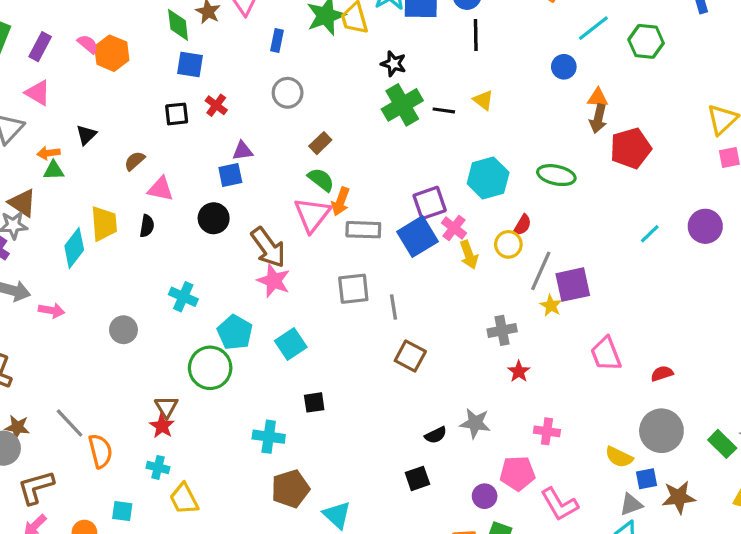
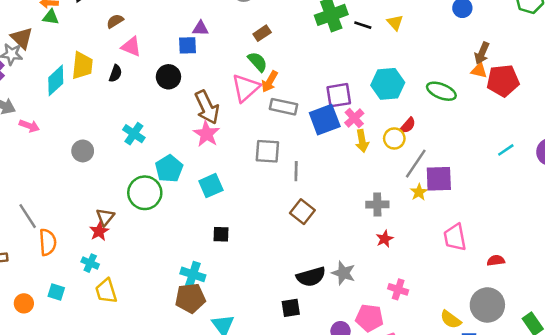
orange triangle: (598, 98) -> (479, 70), moved
black semicircle: (436, 435) -> (311, 277), size x1.6
cyan cross: (269, 437) -> (193, 274), moved

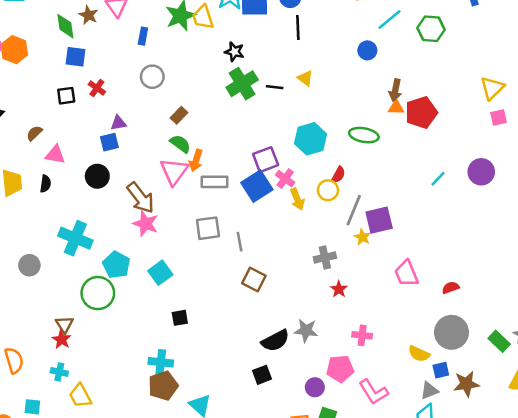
cyan cross: (134, 134) -> (75, 238), size x1.5

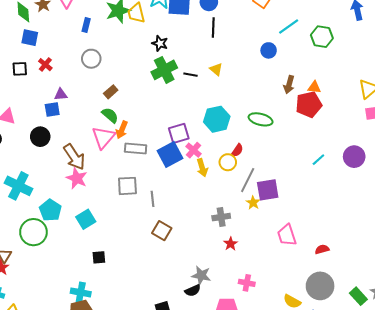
orange triangle: (396, 107) -> (314, 87), moved
black semicircle: (275, 341) -> (193, 291), moved, size x0.7

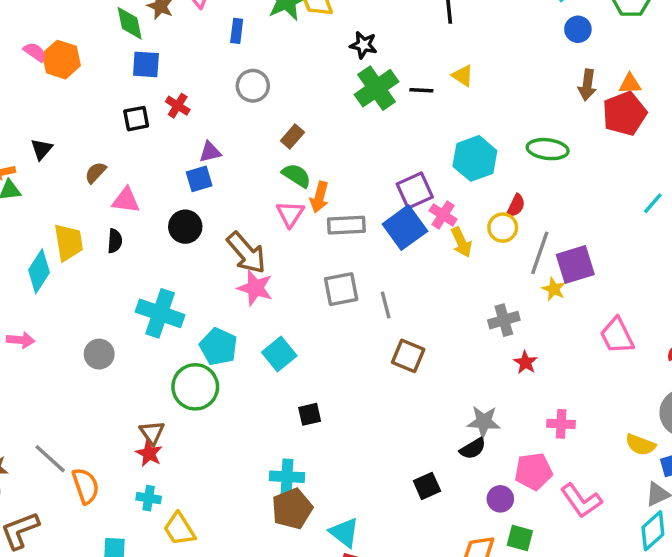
blue circle: (269, 50) -> (578, 29), moved
pink triangle: (103, 137) -> (290, 214), size x0.7

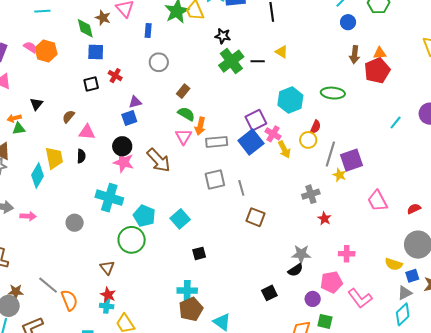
pink star: (255, 288) -> (123, 162), moved
red star: (149, 453) -> (108, 295), moved

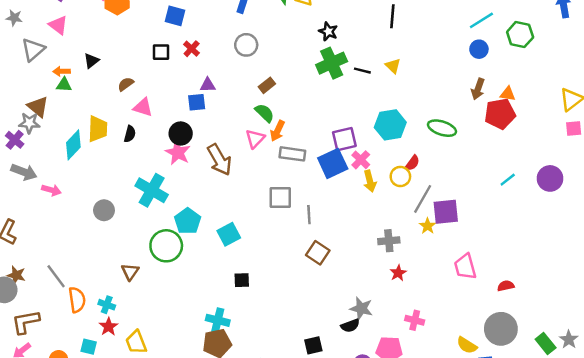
red star: (108, 295) -> (108, 327), moved
cyan cross: (107, 306) -> (107, 305), moved

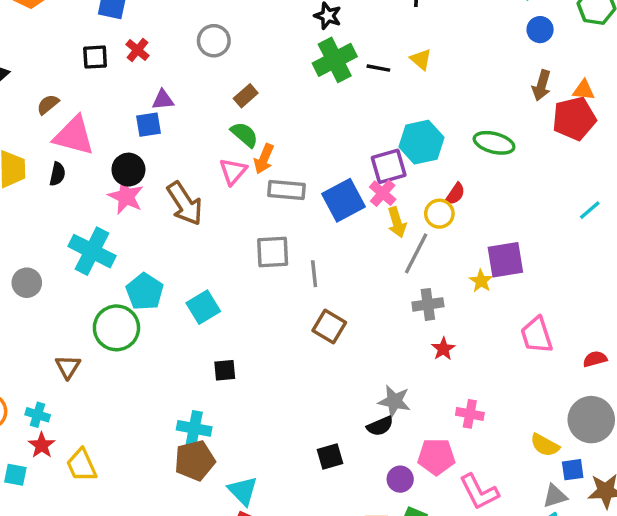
pink triangle: (143, 107) -> (74, 136), size x1.5
purple square: (344, 139) -> (389, 166), moved
gray line: (423, 199) -> (416, 253), moved

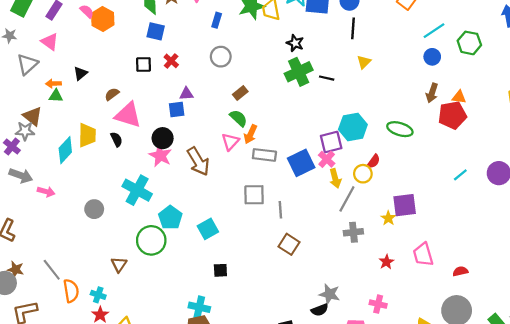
yellow triangle: (421, 59) -> (364, 62), moved, turned 32
black semicircle: (57, 174) -> (116, 139), turned -40
red star: (443, 349) -> (386, 262), moved

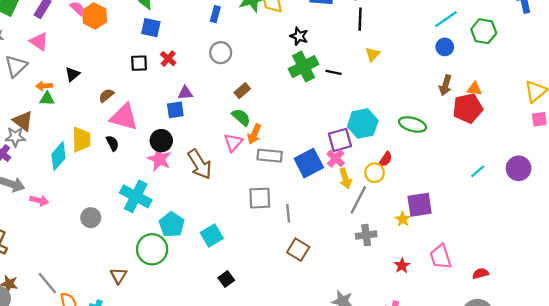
black square: (220, 270) -> (226, 279), turned -32

